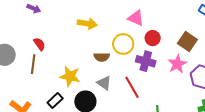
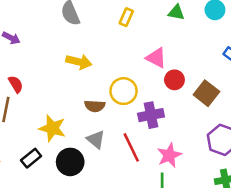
pink triangle: (136, 18) -> (156, 58), moved
red circle: (153, 38) -> (174, 80), moved
purple cross: (146, 61) -> (151, 115), turned -30
pink star: (177, 64) -> (169, 155), moved

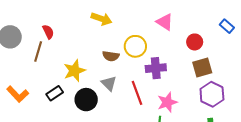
red circle: (174, 80) -> (195, 42), moved
brown square: (206, 93) -> (202, 68), moved, turned 30
yellow star: (52, 128) -> (74, 71), turned 30

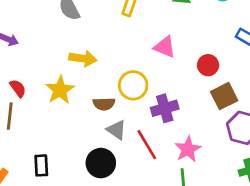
yellow star: (74, 71) -> (60, 90), moved
gray triangle: (109, 83) -> (116, 130), moved
black rectangle: (55, 93) -> (41, 165), turned -49
black circle: (86, 100) -> (101, 163), moved

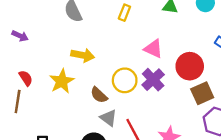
red circle: (208, 65) -> (190, 66), size x1.5
brown semicircle: (104, 104) -> (99, 95), turned 42
purple cross: (165, 108) -> (153, 80), moved, turned -30

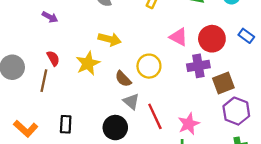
red circle: (190, 66) -> (212, 39), moved
purple cross: (153, 80) -> (198, 66), moved, turned 30

